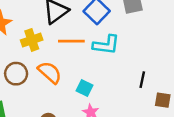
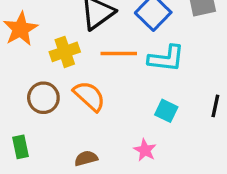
cyan square: (85, 88) -> (166, 111), moved

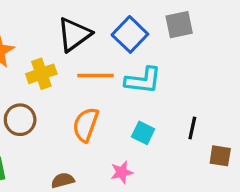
orange semicircle: (89, 96) -> (86, 125), moved, turned -112
pink star: (145, 150) -> (122, 172), turned 30

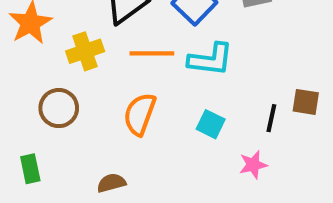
brown square: (220, 156) -> (306, 102), moved
pink star: (122, 172) -> (253, 165), moved

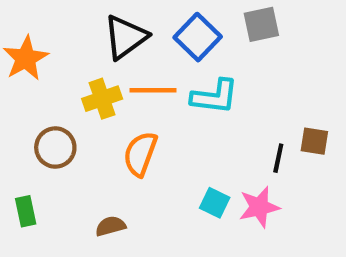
yellow cross: (85, 51) -> (102, 99), moved
cyan square: (211, 124) -> (215, 203), moved
pink star: (253, 165) -> (259, 207), size x1.4

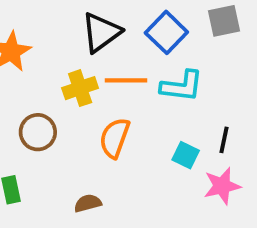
black line: (278, 158) -> (224, 140), moved
cyan square: (215, 203) -> (186, 155), moved

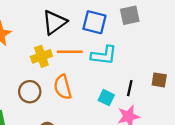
blue square: (166, 32) -> (94, 22), turned -30
brown circle: (38, 132) -> (30, 92), moved
orange semicircle: (115, 138) -> (63, 87), turned -35

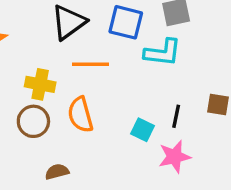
cyan L-shape: (104, 55) -> (163, 53), moved
yellow cross: (41, 56) -> (40, 84), moved, turned 30

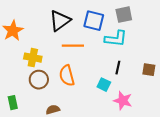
yellow cross: (40, 84) -> (33, 58), moved
black line: (176, 116) -> (118, 68), moved
pink star: (174, 157) -> (123, 101), turned 30

